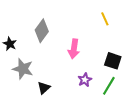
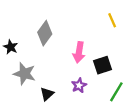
black square: (113, 61) -> (102, 65), moved, turned -36
purple star: (85, 80) -> (79, 85), moved

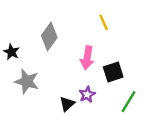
yellow line: (112, 20) -> (104, 22), moved
black triangle: (47, 94) -> (67, 104), moved

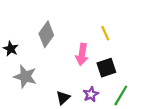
yellow line: (104, 22) -> (105, 33), moved
purple star: (87, 94) -> (91, 94), moved

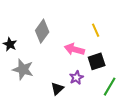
pink arrow: (82, 54) -> (74, 49), turned 96
purple star: (91, 94) -> (76, 78), moved

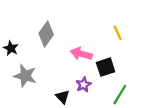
yellow line: (96, 30) -> (118, 33), moved
black triangle: (57, 89) -> (63, 97), turned -32

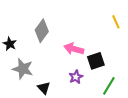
yellow line: (118, 33) -> (116, 22), moved
black triangle: (63, 97) -> (44, 88), moved

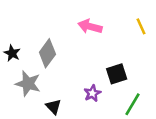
gray diamond: (42, 31) -> (47, 53), moved
pink arrow: (74, 49) -> (90, 26), moved

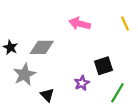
gray diamond: (47, 53) -> (42, 47), turned 55
gray star: (28, 84) -> (24, 74), turned 30

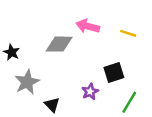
yellow line: (125, 24) -> (128, 33), moved, turned -48
gray diamond: (42, 47) -> (59, 44), moved

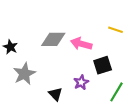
pink arrow: (88, 26) -> (81, 44), moved
black triangle: (52, 105) -> (55, 94), moved

